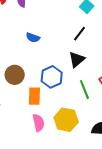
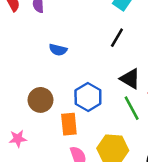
black triangle: (77, 60) -> (130, 79), moved, turned -42

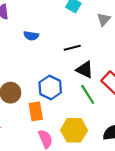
black line: (117, 38) -> (72, 48), moved, turned 49
blue semicircle: (58, 50) -> (31, 36), moved

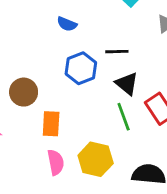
blue hexagon: (50, 87) -> (81, 68), moved

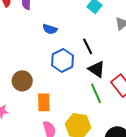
black line: (117, 52) -> (88, 46), turned 70

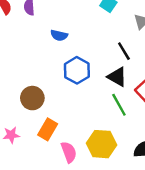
black line: (88, 46) -> (124, 51), moved
orange rectangle: (44, 102) -> (48, 129), moved, turned 36

